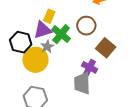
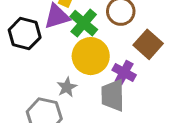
gray star: (47, 47) -> (67, 87), moved
yellow circle: (35, 60) -> (91, 56), moved

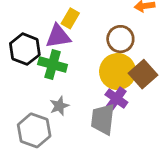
green cross: (84, 23) -> (53, 64), moved, turned -32
yellow circle: (91, 56) -> (118, 72), moved

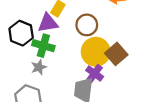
brown circle: (120, 39) -> (87, 25), moved
gray star: (59, 106) -> (39, 67), moved

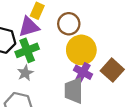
green cross: (43, 46) -> (27, 50), turned -30
brown square: (116, 54) -> (112, 70), moved

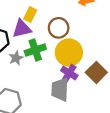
green cross: (27, 50) -> (35, 50), moved
gray star: (25, 73) -> (16, 58), moved

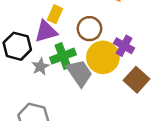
purple cross: (69, 73) -> (124, 46), moved
gray trapezoid: (60, 89) -> (79, 73), moved, turned 145

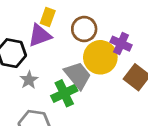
green cross: (63, 56) -> (64, 93), moved
gray star: (40, 67) -> (29, 80), moved

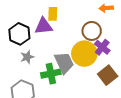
yellow rectangle: (48, 17) -> (53, 14), turned -32
brown circle: (84, 29) -> (92, 31), moved

